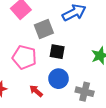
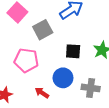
black square: (57, 52) -> (73, 51), moved

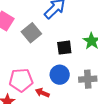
pink pentagon: (26, 60) -> (21, 80), moved

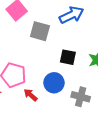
gray square: (31, 33) -> (40, 31), turned 36

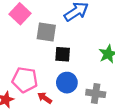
black square: (68, 57) -> (63, 54), moved

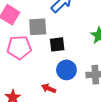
pink pentagon: (25, 80) -> (19, 47), moved

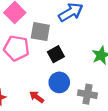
black square: (57, 44) -> (56, 54), turned -35

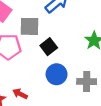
red arrow: (37, 97) -> (20, 94), moved

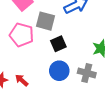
gray cross: (87, 81) -> (87, 73), moved

